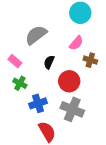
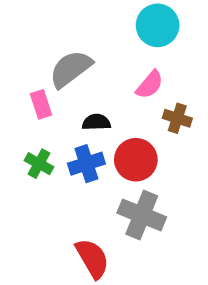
pink rectangle: (15, 61) -> (41, 104), moved, turned 32
black semicircle: (49, 62) -> (96, 122), turned 64
blue cross: (38, 103) -> (86, 164), moved

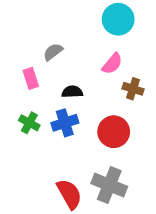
gray semicircle: (71, 69) -> (53, 52), size x0.6
red circle: (136, 160) -> (114, 132), moved
gray cross: (142, 215) -> (109, 185), moved

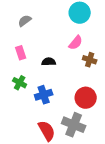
gray semicircle: (53, 52) -> (25, 21), moved
blue cross: (65, 123) -> (44, 95), moved
red circle: (114, 132) -> (86, 98), moved

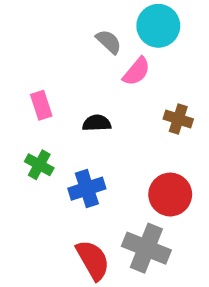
gray semicircle: (25, 21) -> (109, 42), moved, turned 80
pink semicircle: (76, 43) -> (136, 71), moved

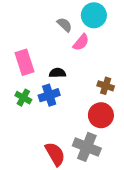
pink rectangle: (41, 105) -> (25, 62), size x1.5
brown cross: (178, 119) -> (106, 86), moved
blue cross: (87, 189) -> (49, 95), moved

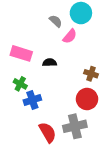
pink rectangle: (25, 62) -> (21, 53), turned -55
blue cross: (49, 95) -> (32, 100), moved
gray cross: (87, 147) -> (75, 126), turned -35

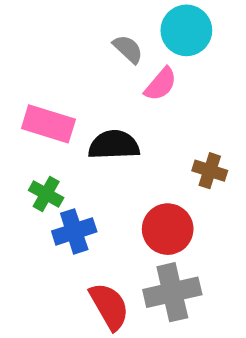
black semicircle: (50, 63) -> (114, 145), size x1.5
red circle: (87, 99) -> (168, 229), moved

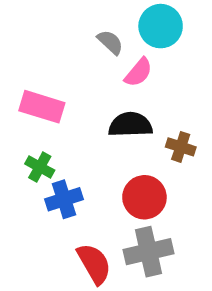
black semicircle: (114, 145) -> (130, 125), moved

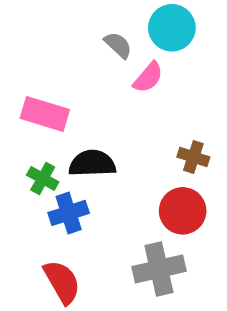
black semicircle: (130, 125) -> (92, 163), moved
red circle: (144, 197) -> (183, 211), moved
red semicircle: (94, 264) -> (62, 282), moved

